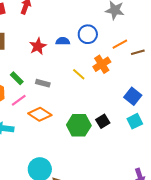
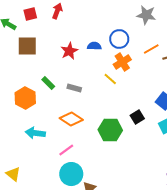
orange cross: (102, 64) -> (122, 62), moved
pink line: (19, 100) -> (66, 150), moved
black square: (103, 121) -> (137, 117), moved

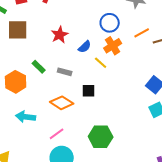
blue semicircle: (94, 46) -> (85, 47), moved, turned 136
black square: (137, 117) -> (89, 91), moved, turned 32
green hexagon: (110, 130) -> (101, 137), moved

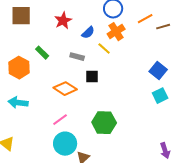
gray rectangle: (65, 72) -> (77, 57), moved
cyan arrow: (26, 117) -> (18, 103), moved

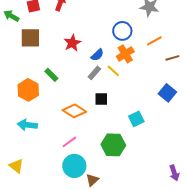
brown line: (163, 27) -> (172, 58), moved
gray rectangle: (77, 57) -> (94, 73), moved, turned -64
cyan square: (160, 96) -> (136, 119), moved

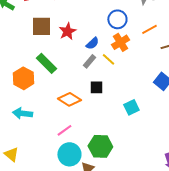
brown square: (30, 38) -> (41, 26), moved
green rectangle: (51, 75) -> (46, 63), size x1.5
green hexagon: (113, 145) -> (100, 146), moved

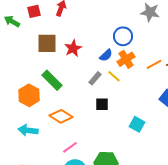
orange line: (149, 29) -> (154, 64), moved
blue semicircle: (92, 43) -> (106, 55), moved
orange diamond: (69, 99) -> (61, 116), moved
cyan square: (131, 107) -> (137, 124), turned -35

